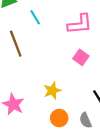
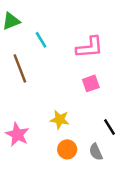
pink square: (81, 57) -> (91, 83), turned 35
yellow star: (52, 91) -> (60, 120), turned 30

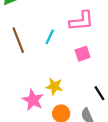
cyan line: (41, 40) -> (50, 37), moved, turned 56
pink star: (17, 134) -> (33, 100), moved

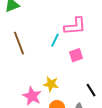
cyan line: (50, 37) -> (55, 40), moved

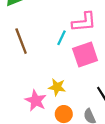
pink square: (76, 55) -> (85, 55), size x1.6

